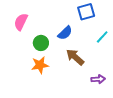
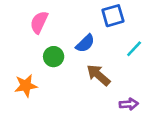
pink semicircle: (21, 22) -> (39, 22), moved
orange star: (40, 65) -> (26, 86), moved

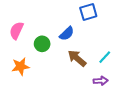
pink semicircle: (39, 22) -> (16, 30), moved
cyan line: (134, 49) -> (105, 57), moved

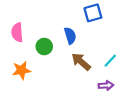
pink semicircle: (16, 30) -> (17, 32), turned -30
blue semicircle: (67, 34) -> (70, 36), turned -63

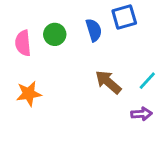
blue semicircle: (70, 36) -> (94, 30), moved
green circle: (44, 47) -> (55, 34), moved

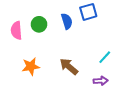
brown arrow: (108, 82) -> (69, 66), moved
orange star: (29, 94) -> (31, 66), moved

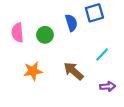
green circle: (39, 24) -> (45, 35), moved
cyan line: (105, 57) -> (102, 55), moved

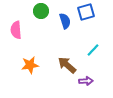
green circle: (45, 35) -> (41, 11), moved
purple arrow: (108, 86) -> (86, 81), moved

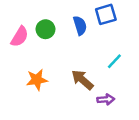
green circle: (41, 11) -> (45, 29), moved
pink semicircle: (16, 30) -> (20, 37), turned -144

